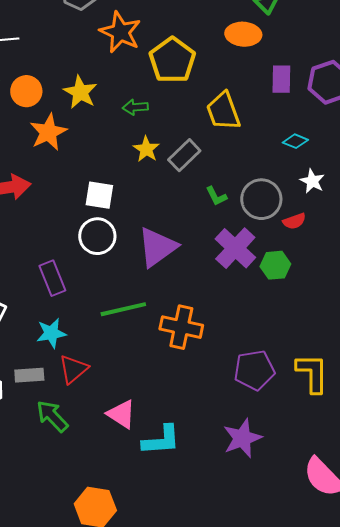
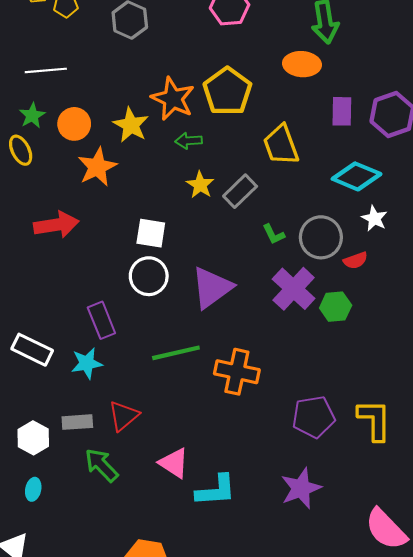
orange star: (120, 32) -> (173, 99), moved
cyan diamond: (295, 141) -> (357, 176), size x1.8
cyan star: (51, 333) -> (87, 363), moved

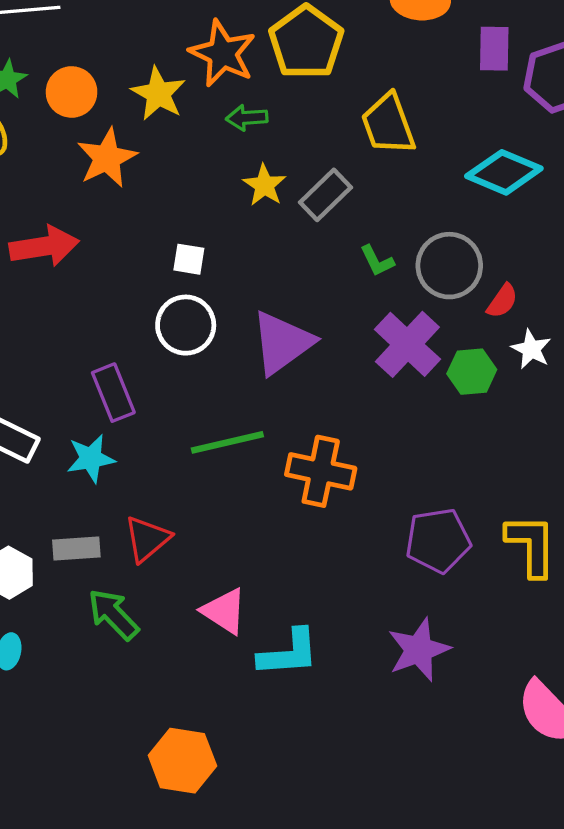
purple rectangle: (342, 111) -> (494, 49), moved
white star: (374, 218) -> (531, 349), moved
white square: (151, 233) -> (189, 259), size x0.7
red semicircle: (356, 260) -> (502, 301), turned -35

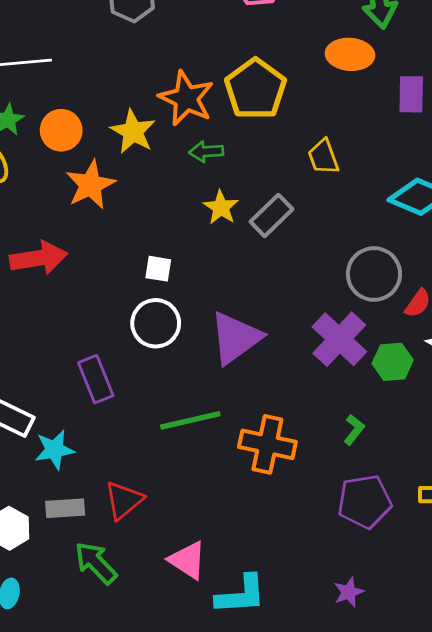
yellow trapezoid: (388, 124) -> (323, 157), size x0.7
green L-shape: (377, 261) -> (354, 430), moved, turned -116
cyan star: (91, 458) -> (55, 450), moved
purple star: (419, 650) -> (349, 592), size x0.6

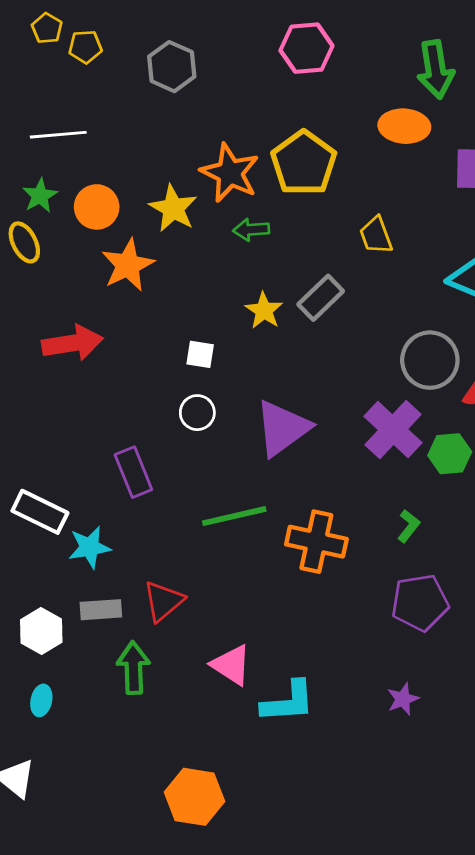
yellow star: (221, 207) -> (264, 310), moved
white circle: (156, 323) -> (197, 413), size x0.7
green arrow: (96, 563) -> (133, 668), turned 42

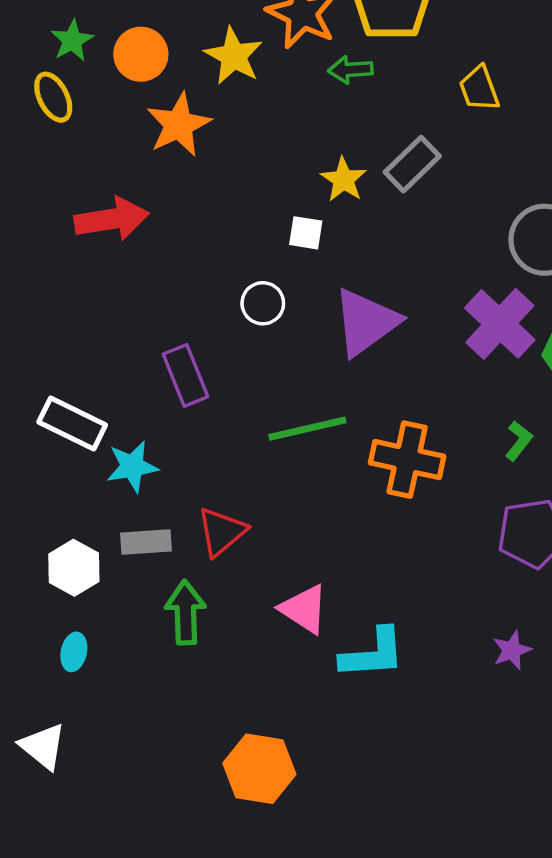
green arrow: (251, 230) -> (350, 70), moved
white square: (200, 354) -> (306, 233), moved

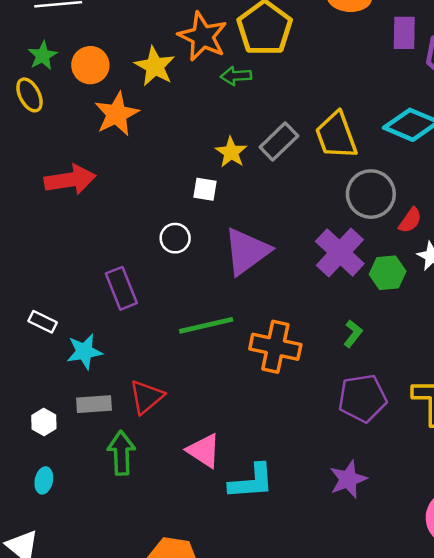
yellow trapezoid: (479, 89) -> (336, 136), moved, size x1.5
white rectangle: (72, 424) -> (43, 322), size x0.6
white hexagon: (74, 568) -> (44, 422), size x0.7
purple star: (512, 650) -> (348, 479), size x1.4

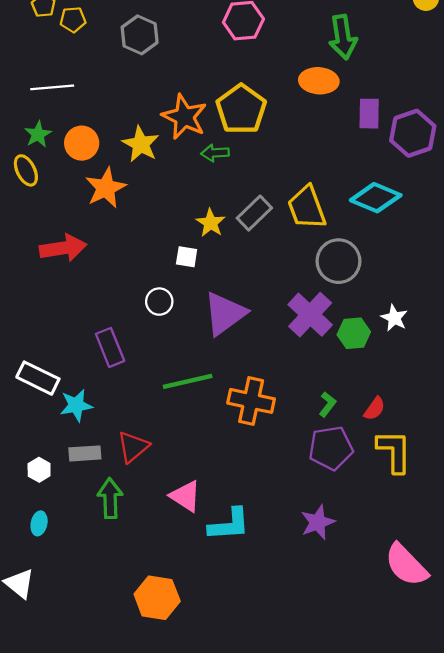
red semicircle: (410, 220) -> (375, 409), moved
white rectangle: (43, 322) -> (38, 378), size x1.6
green L-shape: (353, 334) -> (328, 404), moved

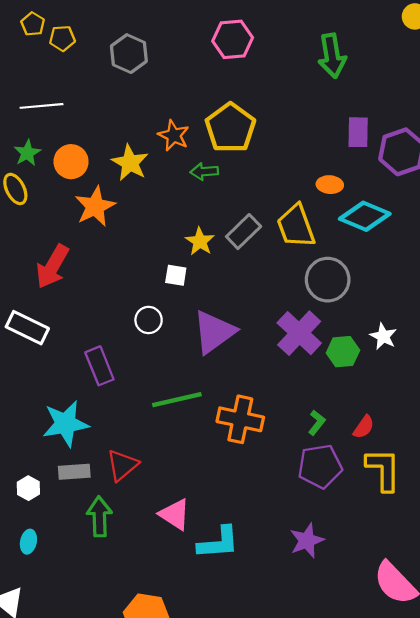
orange ellipse: (319, 81) -> (330, 185), moved, size x0.7
orange star: (184, 117) -> (174, 135), size x0.7
red arrow: (63, 248) -> (52, 266), turned 129
white rectangle: (38, 378) -> (27, 328), moved
cyan star: (76, 405) -> (66, 424), size x1.4

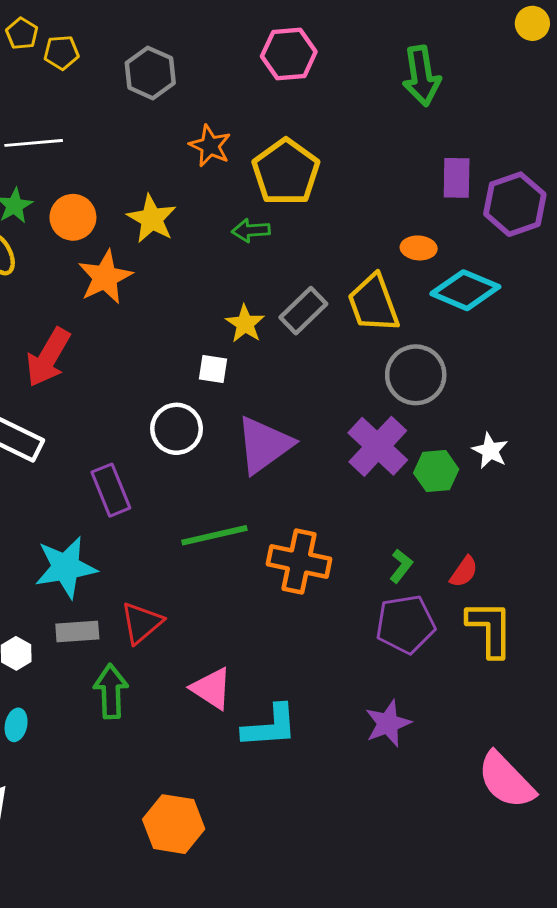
orange star: (174, 135) -> (210, 146), moved
white circle: (149, 320) -> (177, 429), size x1.4

